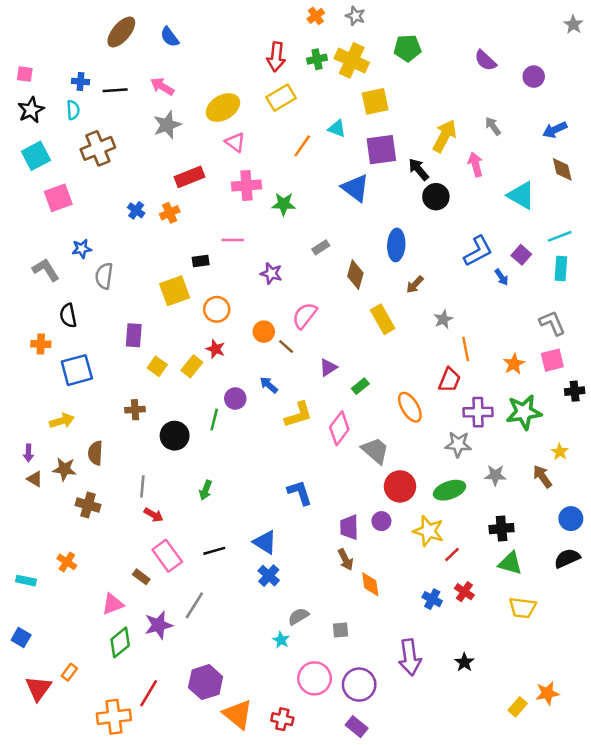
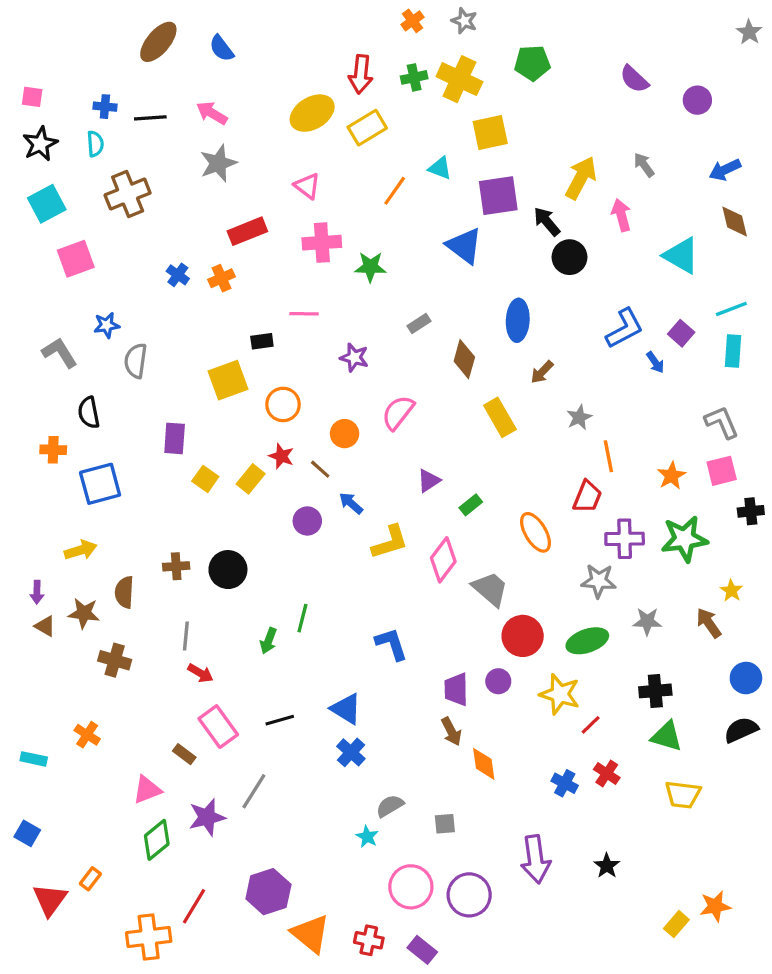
yellow ellipse: (223, 108) -> (312, 113), moved
brown line: (286, 346) -> (320, 469), moved
brown cross: (135, 410) -> (176, 566), moved
green line: (214, 420) -> (302, 618), moved
purple rectangle: (357, 727) -> (422, 950), moved

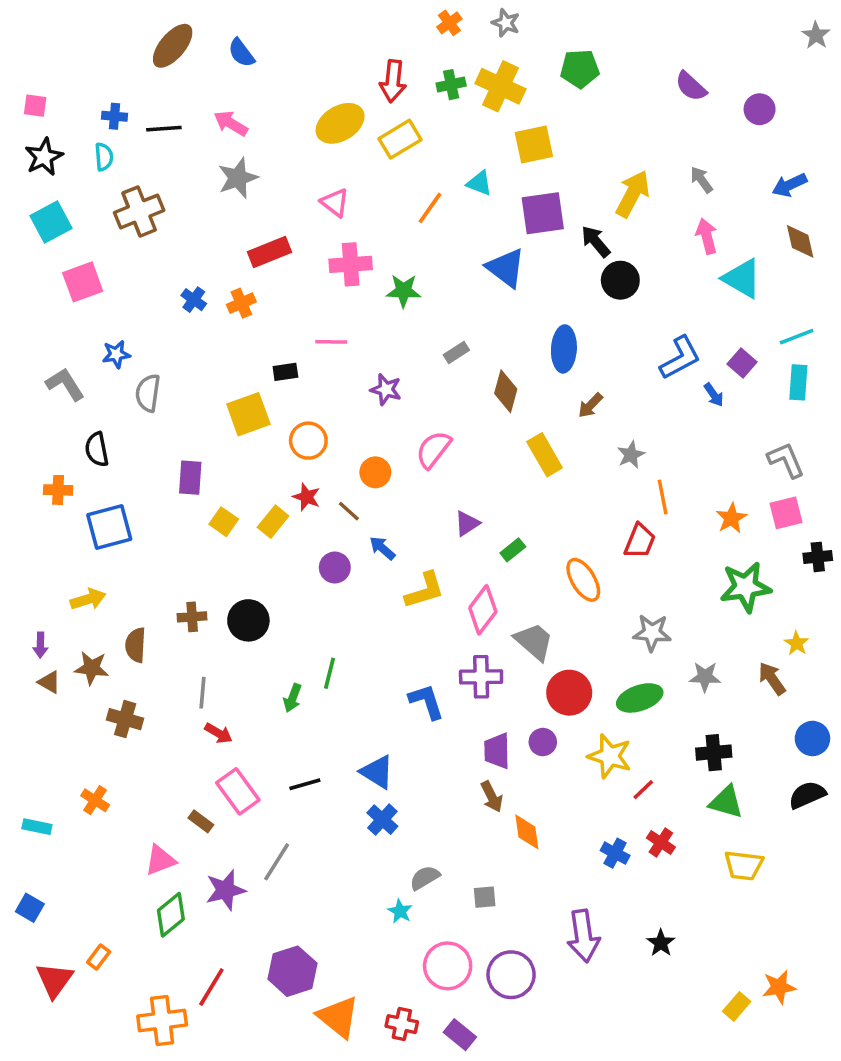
pink arrow: (621, 215) -> (707, 236), moved
purple cross: (625, 539) -> (481, 677), moved

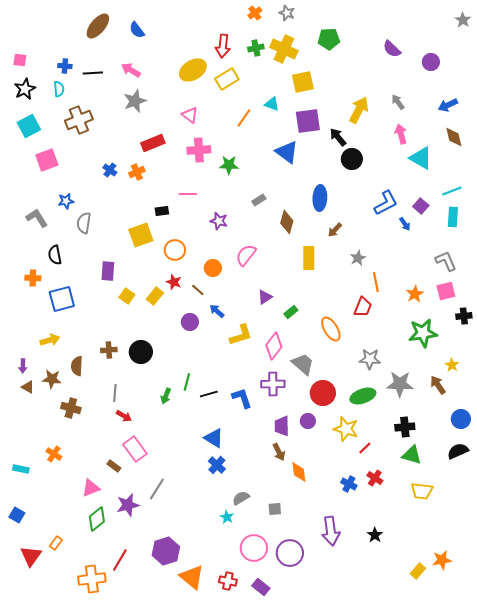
yellow rectangle: (545, 455) -> (309, 258), turned 30
gray star: (705, 677) -> (400, 384), size x1.5
black line: (305, 784) -> (209, 394), moved

